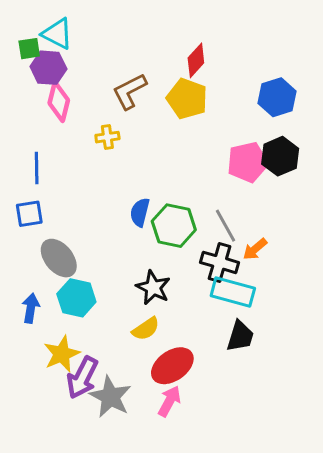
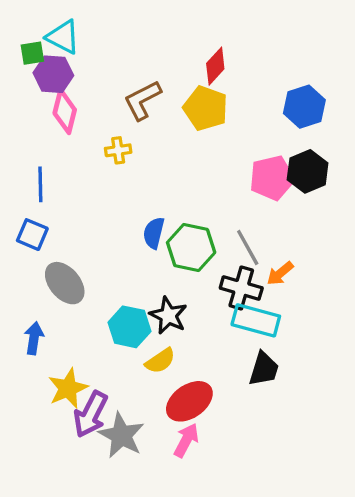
blue square: (29, 214) -> (32, 235), turned 32
cyan hexagon: (76, 298) -> (129, 327), moved

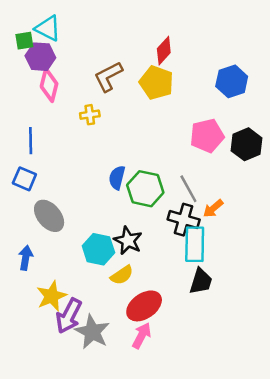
black hexagon: (308, 171) -> (246, 144), moved
cyan rectangle: (256, 320) -> (195, 244), turned 76

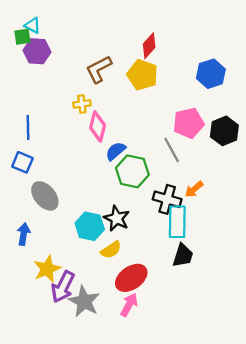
cyan triangle: (48, 28) -> (33, 25), moved, size x0.7
pink diamond: (49, 85) -> (98, 126), moved
blue semicircle: (117, 178) -> (116, 151), moved, turned 35
gray line: (188, 189) -> (172, 150), moved

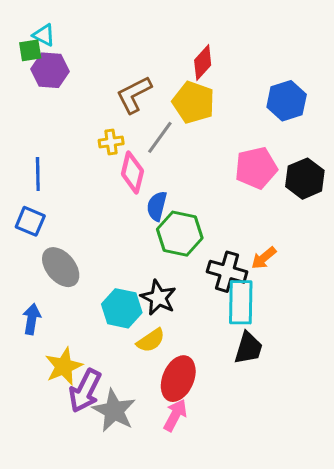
gray line: (172, 150) -> (160, 137), moved, turned 65
blue semicircle: (116, 151) -> (157, 206), turned -35
red ellipse: (131, 278) -> (178, 379), turned -32

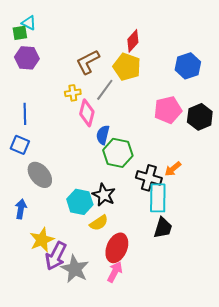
purple hexagon: (50, 70) -> (27, 58), moved

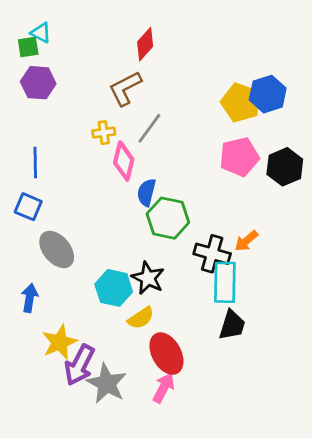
red diamond: (133, 41) -> (145, 44), moved
yellow pentagon: (127, 67) -> (241, 103), moved
red ellipse: (117, 248) -> (166, 354), turned -52

